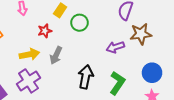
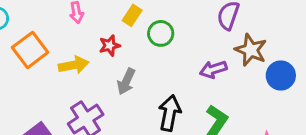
brown star: (141, 34) -> (251, 50), turned 30
yellow arrow: (29, 54) -> (74, 65), moved
blue circle: (152, 73) -> (281, 76), moved

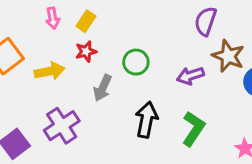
yellow rectangle: (132, 15) -> (86, 21), moved
green circle: (161, 33) -> (136, 62), moved

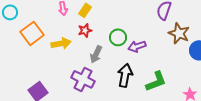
purple arrow: (190, 76) -> (137, 46), moved
purple cross: (62, 126) -> (83, 79), moved, turned -30
green L-shape: (193, 129) -> (156, 81), turned 35

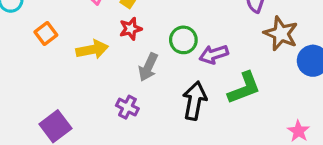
orange square: (32, 33) -> (46, 34), size x0.6
purple cross: (83, 79) -> (127, 107), size x0.6
green L-shape: (156, 81) -> (244, 88), moved

